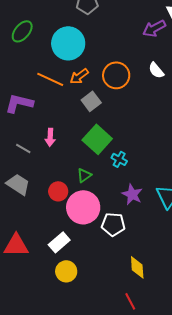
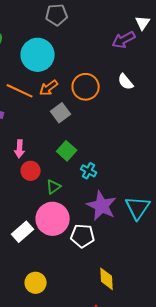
green square: (97, 139) -> (67, 151), size x0.7
red circle: (58, 191) -> (31, 171), moved
purple star: (132, 194) -> (102, 206), size x1.4
white rectangle: (59, 242) -> (23, 232), moved

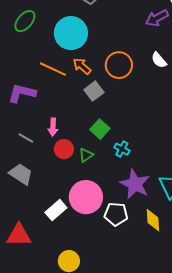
orange arrow: (49, 88) -> (82, 66), turned 78
green triangle: (54, 187) -> (86, 155), moved
yellow diamond: (107, 279) -> (153, 220), moved

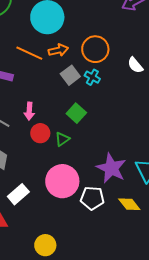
white semicircle: (159, 60) -> (135, 65), moved
orange arrow: (82, 66) -> (58, 50), turned 126
cyan cross: (122, 149) -> (92, 77), moved
white rectangle: (56, 210) -> (18, 194), moved
yellow diamond: (153, 220) -> (129, 204), turned -35

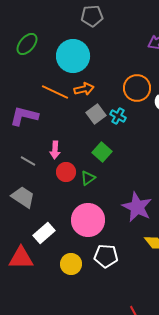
orange circle: (95, 49) -> (137, 88), moved
white pentagon: (92, 198) -> (106, 256), moved
yellow circle: (45, 245) -> (71, 264), moved

